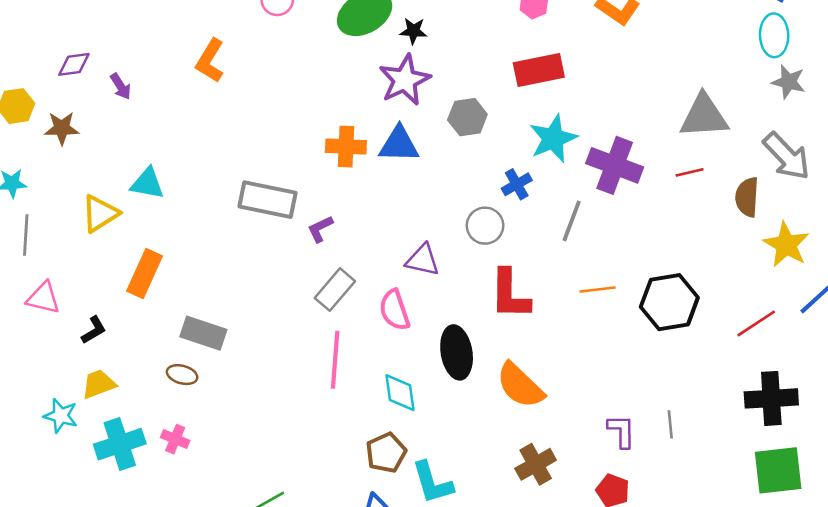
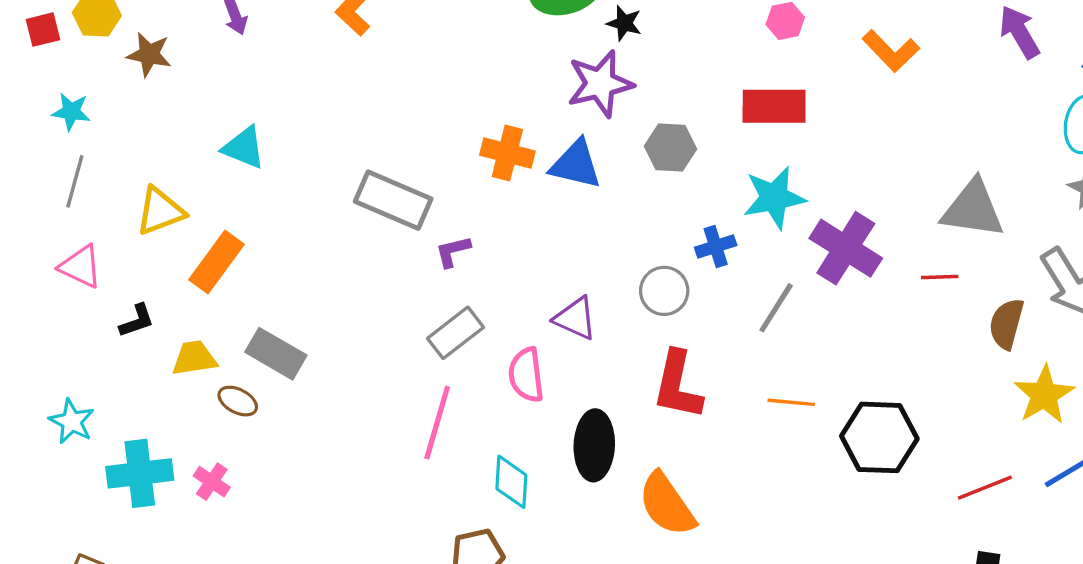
yellow triangle: (100, 214) -> (160, 211), moved
yellow trapezoid: (99, 384) -> (194, 358), moved

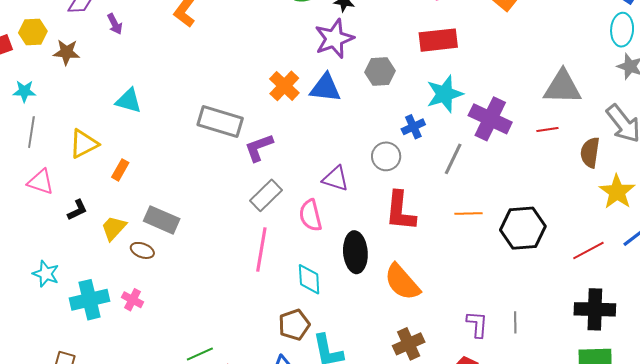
orange cross: (507, 153) -> (284, 86), turned 36
purple L-shape: (453, 251) -> (259, 148), size x1.4
orange rectangle: (217, 262) -> (120, 170), size x0.6
yellow trapezoid: (194, 358) -> (114, 228), turned -32

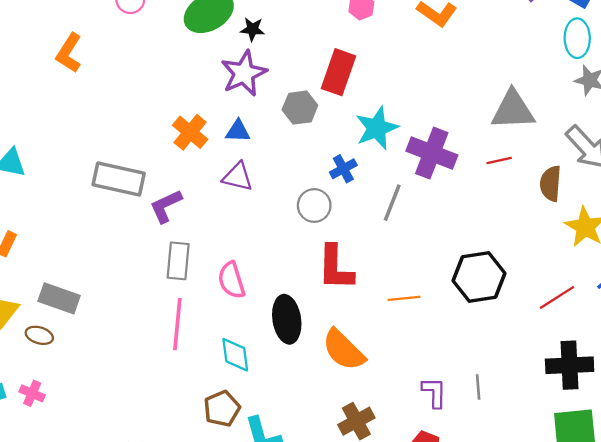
red rectangle: (438, 40) -> (339, 72), moved, turned -60
blue triangle: (325, 88) -> (238, 131), size x0.7
purple triangle: (336, 179) -> (238, 177), moved
gray rectangle: (266, 195) -> (178, 261), turned -36
orange line: (469, 213) -> (404, 298), moved

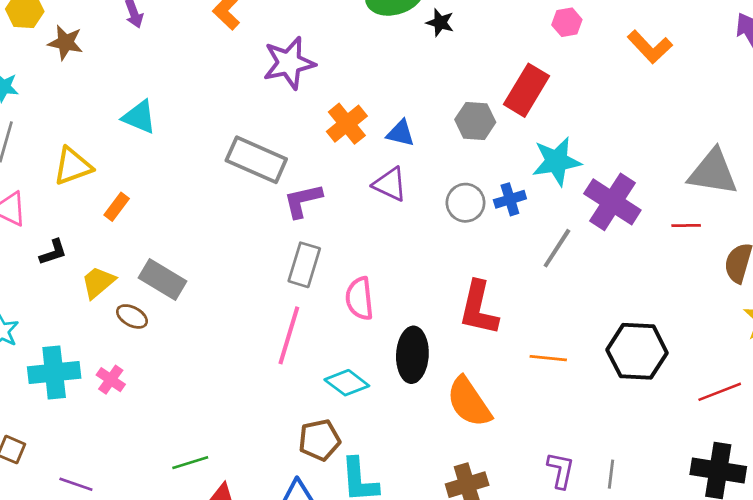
purple star: (244, 73) -> (289, 63), moved
gray circle: (314, 205) -> (466, 203), moved
cyan diamond: (235, 355) -> (347, 383), turned -57

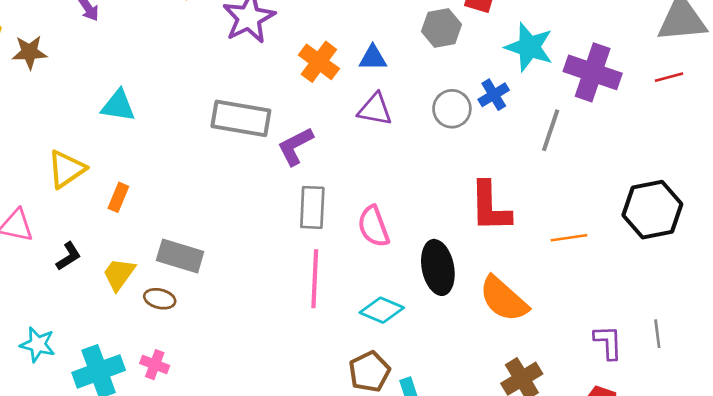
cyan star: (557, 161) -> (529, 47), turned -30

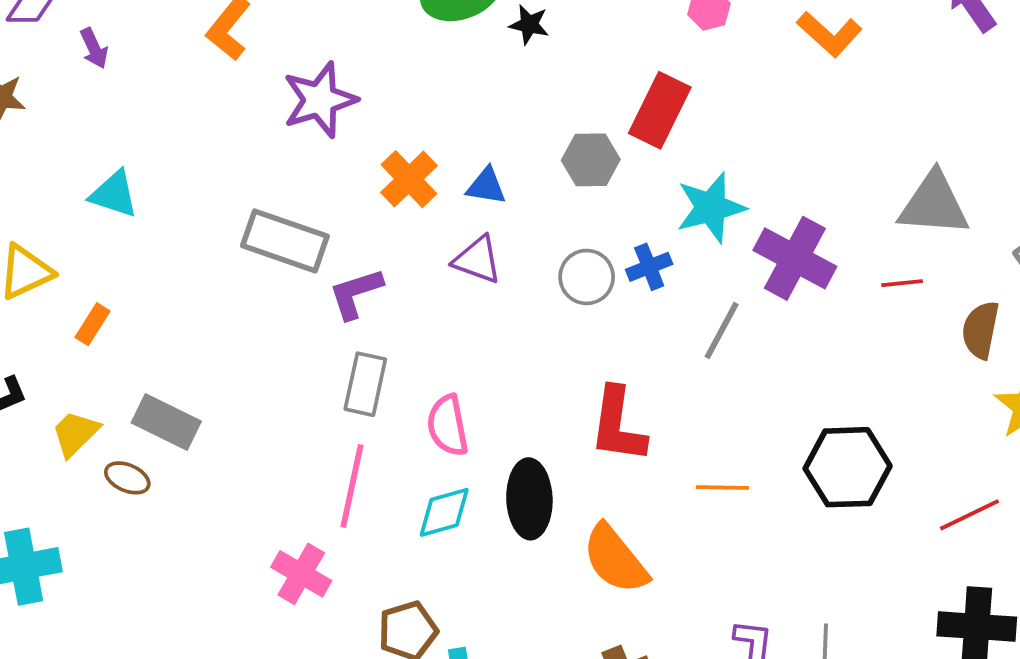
cyan star: (529, 47) -> (711, 208), turned 30
cyan diamond: (382, 310) -> (444, 512), moved, turned -48
pink cross: (155, 365) -> (301, 574), moved, size x1.4

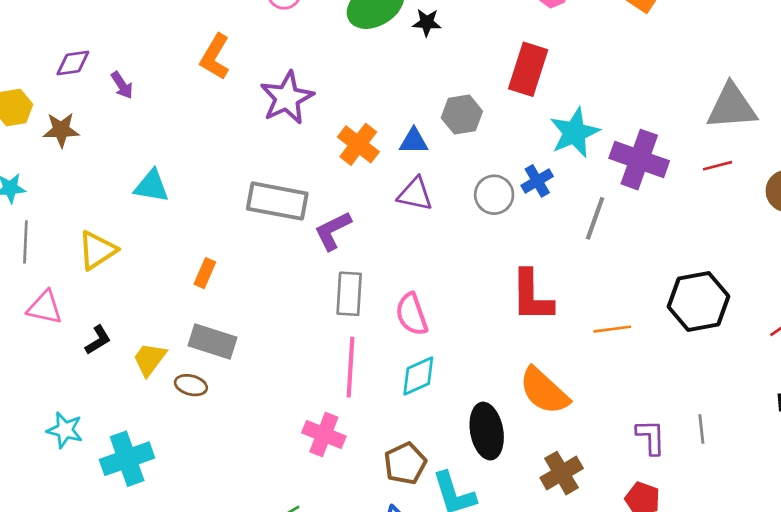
gray hexagon: (591, 160) -> (462, 115), moved
orange rectangle: (92, 324) -> (205, 273), moved
black ellipse: (529, 499) -> (487, 431), moved

